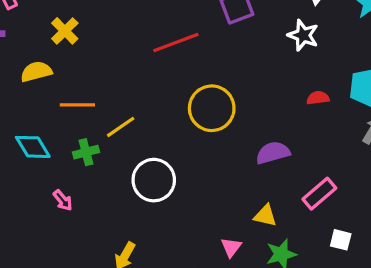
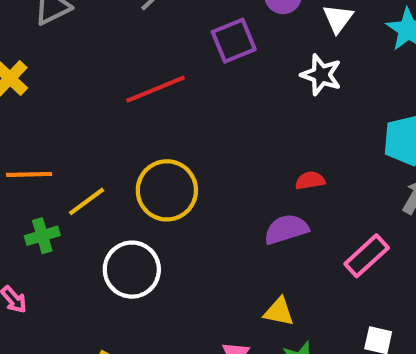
red semicircle: (318, 98) -> (310, 181), moved
yellow circle: (212, 108) -> (167, 190), moved
pink rectangle: (319, 194) -> (367, 256), moved

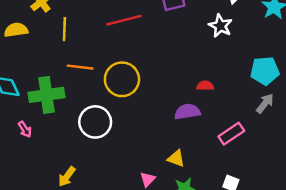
orange line: (29, 174) -> (80, 67), moved
yellow line: (87, 201) -> (64, 29), moved, turned -60
green cross: (42, 236) -> (47, 95), size x1.8

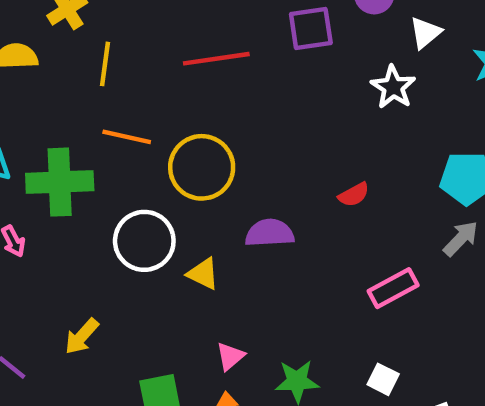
red semicircle: (205, 86) -> (354, 195), turned 147
purple semicircle: (187, 112) -> (270, 233), moved
yellow triangle: (176, 158) -> (203, 274), moved

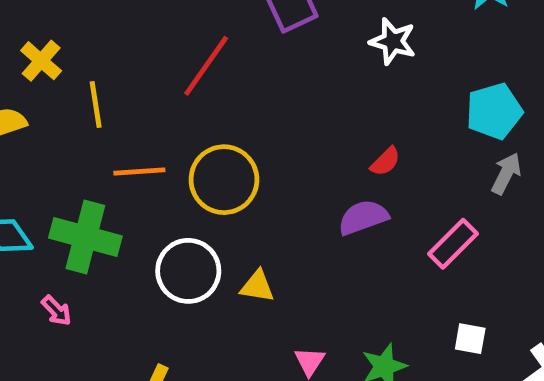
red line: (216, 59) -> (206, 66), turned -30
green cross: (60, 182) -> (85, 237), turned 34
purple semicircle: (270, 233) -> (363, 217), moved

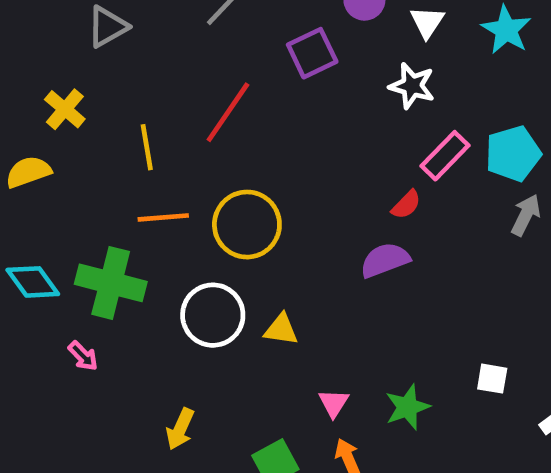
yellow line: (96, 105) -> (147, 147), moved
pink rectangle: (453, 244) -> (445, 156), moved

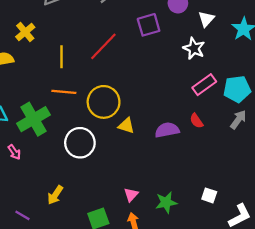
red semicircle: (406, 205) -> (196, 121), moved, turned 91
green cross: (111, 283) -> (33, 119), turned 36
yellow triangle: (281, 329) -> (126, 126), moved

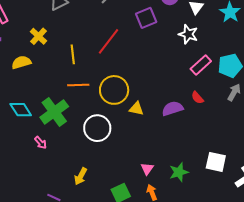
white square: (209, 195) -> (216, 162), size x1.5

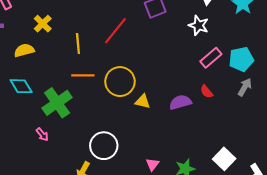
cyan diamond: (21, 110) -> (21, 86), moved
white circle: (97, 128) -> (104, 146), moved
white square: (216, 162) -> (224, 159), turned 30

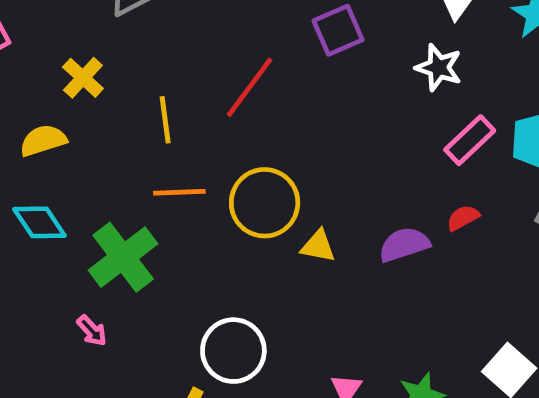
red semicircle: (207, 92) -> (463, 218), turned 104

